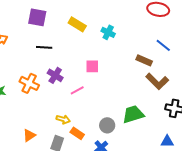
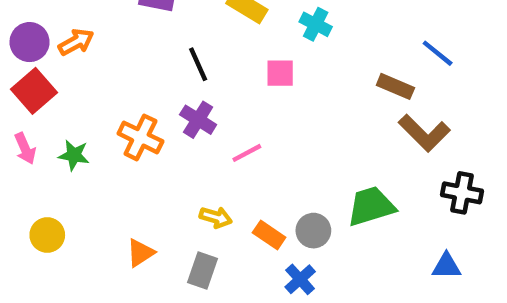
black line: (44, 47) -> (198, 64), moved, turned 63
pink square: (92, 66) -> (280, 73), moved
orange rectangle: (77, 133) -> (269, 235), moved

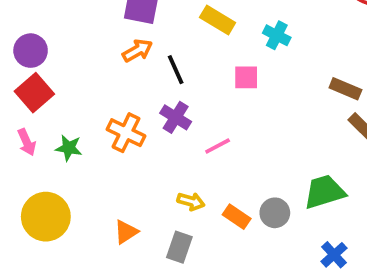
orange arrow: (76, 42) -> (137, 51), moved
yellow circle: (47, 235) -> (46, 217), size x1.6
blue cross: (300, 279) -> (334, 255), moved

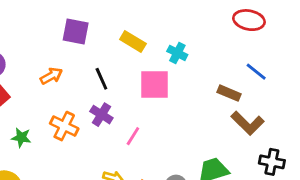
orange arrow: (137, 51) -> (51, 76), moved
pink square: (246, 77) -> (154, 85), size x1.6
pink line: (218, 146) -> (133, 136), turned -30

